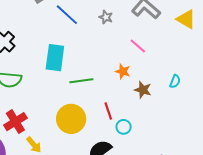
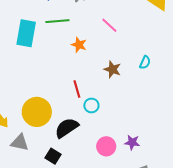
orange star: (123, 71) -> (79, 45), moved
green line: (81, 81) -> (57, 21), moved
yellow circle: (71, 119) -> (37, 112), moved

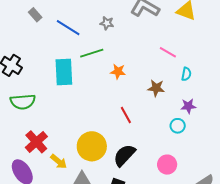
pink line: (109, 25) -> (168, 52), moved
cyan circle: (91, 105) -> (178, 126), moved
purple star: (132, 142) -> (188, 106), moved

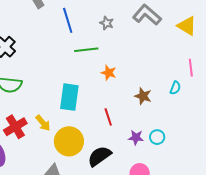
blue line: (68, 28) -> (68, 20), turned 30
pink line: (168, 52) -> (191, 68), moved, turned 42
cyan rectangle: (64, 72) -> (69, 97), moved
purple star: (188, 106) -> (136, 137), moved
yellow arrow: (59, 162) -> (43, 123), moved

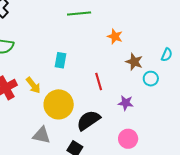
orange star: (109, 73) -> (115, 36), moved
cyan rectangle: (69, 97) -> (61, 60), size x0.6
cyan circle: (157, 137) -> (151, 79), moved

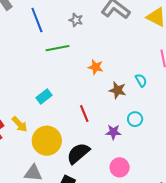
cyan semicircle: (167, 55) -> (141, 80), moved, turned -48
cyan rectangle: (61, 60) -> (44, 96), turned 49
cyan circle: (151, 79) -> (135, 119), moved

